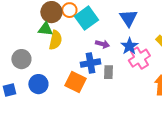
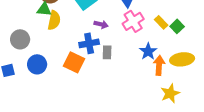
blue star: (129, 46) -> (148, 51), moved
pink cross: (139, 58) -> (133, 21), moved

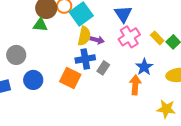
yellow semicircle: (54, 20) -> (84, 36), moved
gray rectangle: (107, 52) -> (103, 68), turned 32
orange arrow: (159, 65) -> (135, 85), moved
yellow star: (170, 93) -> (166, 109), turned 30

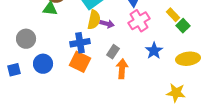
yellow rectangle: (157, 38) -> (173, 15), moved
blue cross: (85, 59) -> (80, 43), moved
orange arrow: (135, 85) -> (122, 69), moved

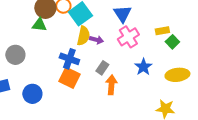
yellow rectangle: (173, 15) -> (162, 31), turned -56
blue cross: (80, 43) -> (69, 59), turned 30
blue circle: (43, 64) -> (32, 94), moved

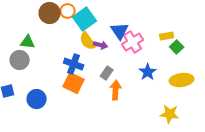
blue triangle: (122, 14) -> (120, 31), moved
green triangle: (39, 25) -> (28, 42), moved
yellow semicircle: (83, 36) -> (88, 41), turned 132

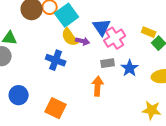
yellow rectangle: (167, 36) -> (149, 32), turned 32
gray rectangle: (107, 73) -> (108, 63), moved, turned 48
orange square: (74, 83) -> (56, 108), moved

